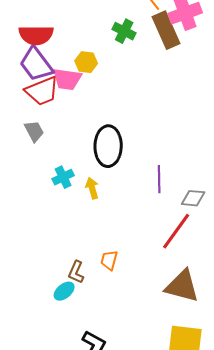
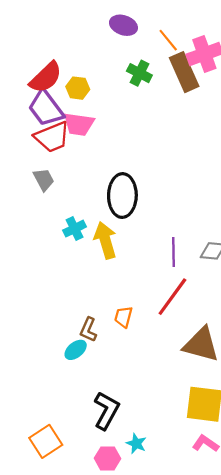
red semicircle: (36, 35) -> (46, 77), turned -44
yellow hexagon: (86, 62) -> (78, 88), moved
purple line: (159, 179) -> (174, 252), moved
yellow arrow: (92, 188) -> (105, 240), size x1.6
red line: (176, 231) -> (172, 297), moved

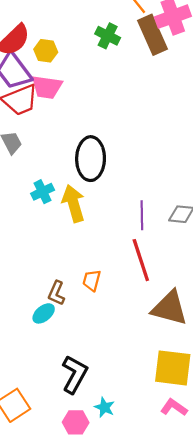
red line: (172, 297) -> (141, 260), turned -54

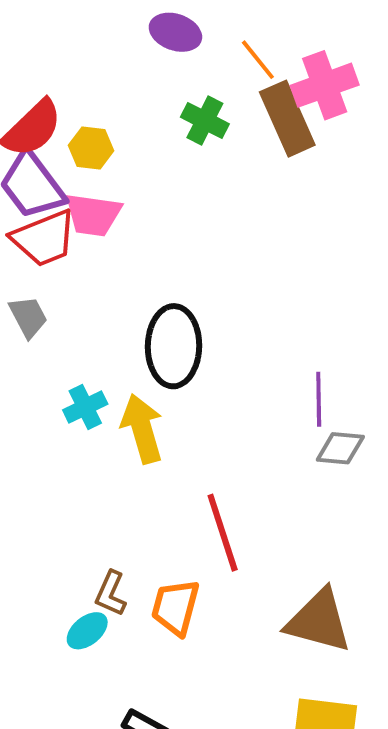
purple line: (142, 215) -> (319, 399), moved
red line: (141, 260) -> (223, 533), moved
orange trapezoid: (92, 280) -> (175, 607), moved, size x1.4

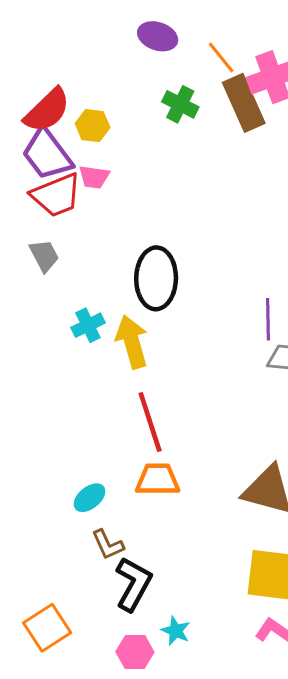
pink trapezoid: (93, 215) -> (94, 177), size x0.7
red line: (223, 533) -> (150, 422), moved
brown L-shape: (111, 593) -> (108, 545), moved, turned -48
orange trapezoid: (175, 607) -> (158, 480), turned 75

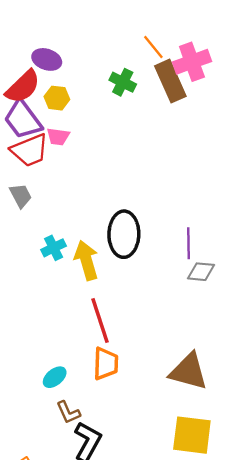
purple ellipse: (158, 36) -> (47, 59), moved
black ellipse: (156, 278) -> (124, 234), moved
orange trapezoid: (158, 480) -> (106, 364), turned 92

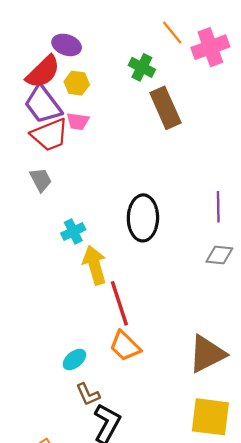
brown rectangle: (170, 81) -> (165, 108), moved
purple line: (189, 243) -> (218, 207), moved
yellow arrow: (86, 260) -> (95, 265), moved
orange trapezoid: (106, 364) -> (125, 346), turned 132
brown triangle: (189, 371) -> (207, 354), turned -42

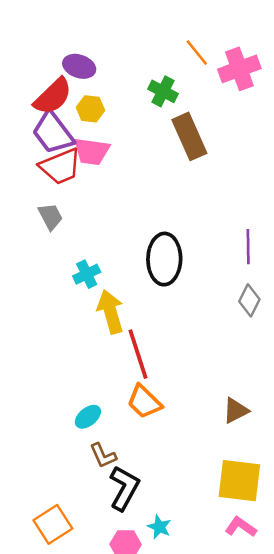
pink trapezoid: (78, 121) -> (92, 151), size x1.4
gray diamond: (219, 255) -> (249, 300), turned -68
brown triangle: (207, 354) -> (236, 410), size x0.6

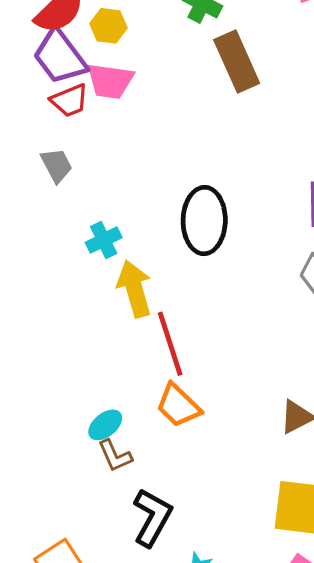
red trapezoid: (60, 166) -> (70, 100), size x0.7
brown L-shape: (103, 456) -> (115, 456), moved

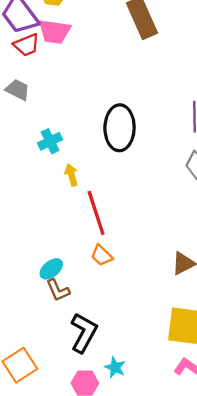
gray trapezoid: (57, 165) -> (18, 90), turned -35
yellow arrow: (134, 289) -> (71, 175), size x0.6
orange trapezoid: (178, 405) -> (102, 255), size x0.7

